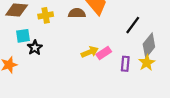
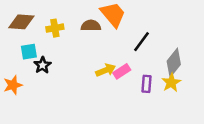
black line: (133, 25) -> (142, 42), moved

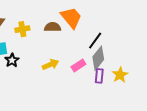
gray diamond: (174, 63) -> (98, 58), moved
yellow arrow: (106, 70) -> (50, 64), moved

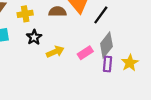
black line: (95, 41) -> (101, 15), moved
black star: (12, 60) -> (34, 37), moved

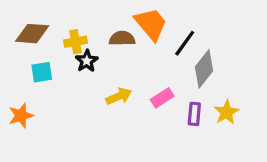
black star: (34, 37) -> (87, 61), moved
gray diamond: (106, 45) -> (204, 69), moved

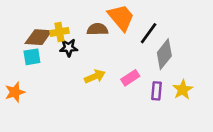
brown diamond: (32, 34) -> (38, 37), moved
black star: (87, 61) -> (69, 48), turned 30

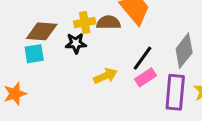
yellow cross: (59, 32) -> (85, 23), moved
black line: (149, 33) -> (143, 58), moved
purple rectangle: (156, 91) -> (175, 92), size x1.6

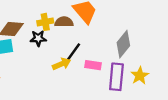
black line: (143, 58) -> (73, 52), moved
pink rectangle: (145, 77) -> (93, 65), turned 42

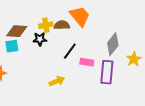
yellow arrow: (62, 64) -> (57, 81), moved
yellow star: (140, 76) -> (134, 59), moved

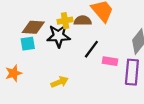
black star: (40, 39) -> (59, 36), size x1.5
yellow arrow: (57, 81) -> (60, 82), moved

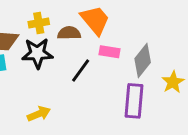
yellow cross: (65, 21) -> (39, 23), moved
pink rectangle: (110, 61) -> (109, 52), moved

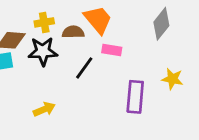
gray diamond: (143, 60) -> (161, 24), moved
yellow star: (173, 82) -> (172, 79), turned -30

